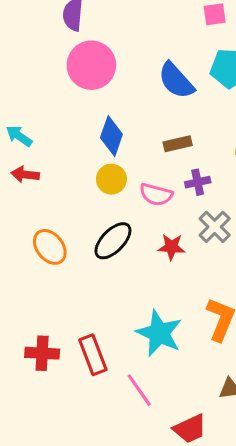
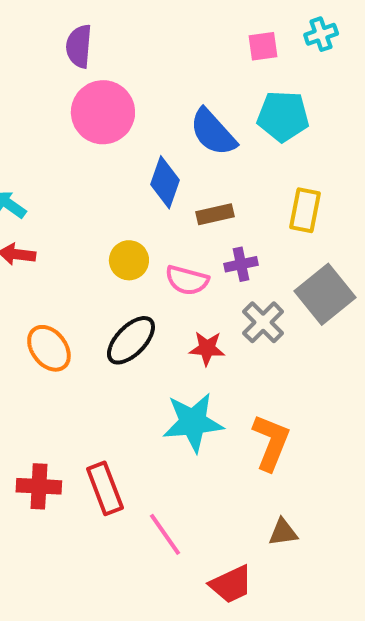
blue diamond: (111, 136) -> (165, 182), moved
cyan star: (159, 333) -> (193, 422), moved, turned -30

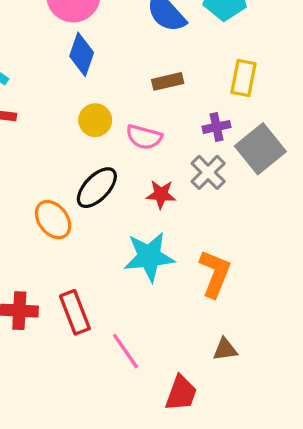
blue diamond: (165, 182) -> (82, 54), moved
purple cross: (241, 264) -> (217, 127), moved
orange ellipse: (49, 348) -> (53, 220), moved
red trapezoid: (231, 584) -> (181, 393), turned -45

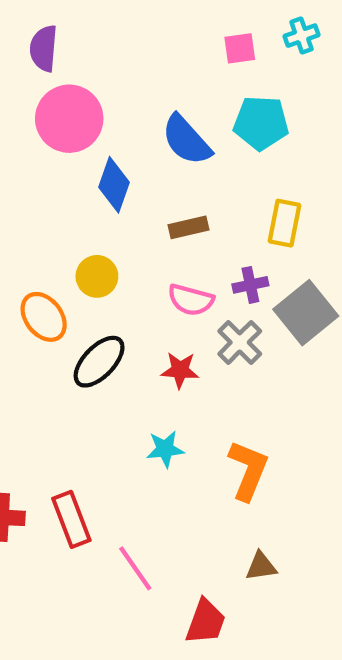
blue diamond: (82, 54) -> (114, 185), moved
pink semicircle: (144, 137) -> (191, 300), moved
orange ellipse: (53, 220) -> (44, 317), moved
cyan star: (149, 257) -> (165, 449), size x0.6

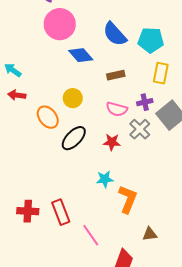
cyan pentagon: (261, 123) -> (151, 40), moved
blue diamond: (114, 185) -> (81, 55), turned -60
orange L-shape: (248, 470) -> (128, 199), moved

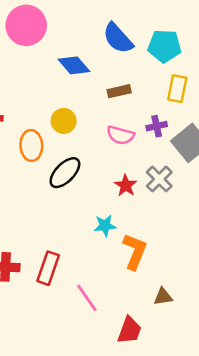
pink circle: (60, 24) -> (26, 25), moved
orange ellipse: (48, 117) -> (31, 145), turned 35
gray cross: (140, 129) -> (159, 179), moved
red star: (112, 142) -> (126, 186), moved, turned 30
red rectangle: (61, 212) -> (48, 268), turned 40

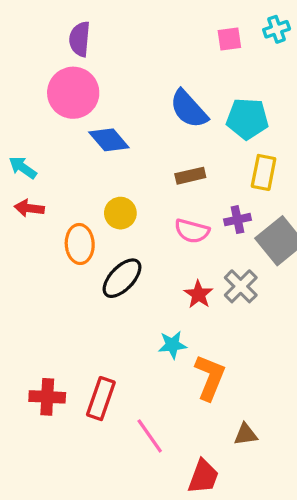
blue diamond: (74, 65) -> (109, 140), moved

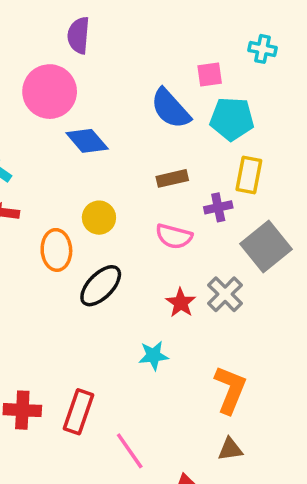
cyan cross: (277, 29) -> (263, 49), moved, turned 30
purple semicircle: (80, 39) -> (79, 35), moved
pink square: (229, 39) -> (210, 75), moved
purple cross: (237, 220) -> (218, 207), moved
orange L-shape: (210, 377) -> (230, 390), moved

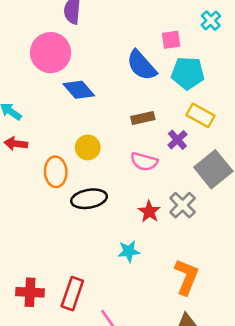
cyan cross: (263, 49) -> (211, 21), turned 36
yellow rectangle: (249, 175) -> (201, 115), turned -72
purple cross: (218, 207) -> (177, 140), turned -30
black ellipse: (101, 286) -> (89, 199), turned 36

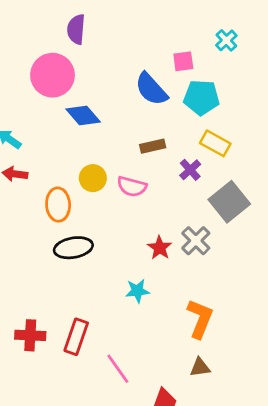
pink semicircle: (144, 162) -> (132, 186), moved
black ellipse: (89, 199) -> (73, 248), moved

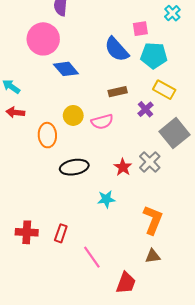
pink semicircle: (132, 186) -> (102, 122), turned -30
black ellipse: (73, 248) -> (74, 167), moved
red rectangle: (76, 337) -> (61, 233), size x0.7

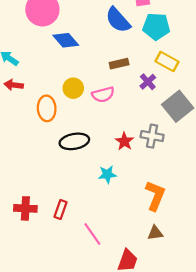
gray cross: (150, 162) -> (152, 136), turned -35

